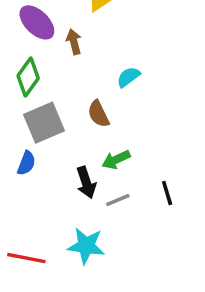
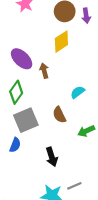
green arrow: (116, 160) -> (86, 131), moved
gray line: (118, 200) -> (74, 186), moved

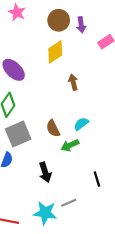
brown arrow: (44, 71) -> (73, 82), moved
cyan semicircle: (78, 92) -> (81, 124), moved
green arrow: (86, 131) -> (70, 145), moved

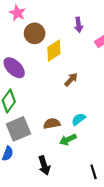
brown circle: (59, 20) -> (35, 33), moved
brown arrow: (73, 82) -> (71, 80), turned 56
brown semicircle: (53, 128) -> (52, 124), turned 105

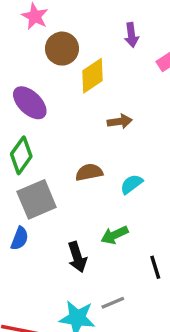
brown arrow: (71, 80) -> (120, 121), turned 40
brown semicircle: (52, 124) -> (89, 172), moved
green arrow: (68, 140) -> (115, 235), moved

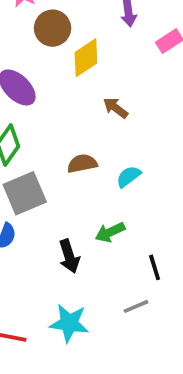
brown arrow: (120, 121) -> (116, 108), turned -135
gray line: (113, 303) -> (136, 306), moved

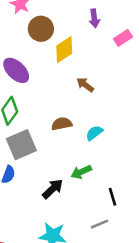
black arrow: (69, 256) -> (53, 189), turned -115

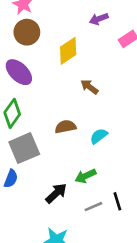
purple arrow: (94, 18) -> (99, 19), turned 78
brown circle: (41, 29) -> (27, 32), moved
gray line: (99, 224) -> (93, 207), moved

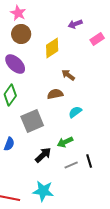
brown semicircle: (65, 127) -> (55, 94), moved
gray square: (24, 148) -> (32, 121), moved

